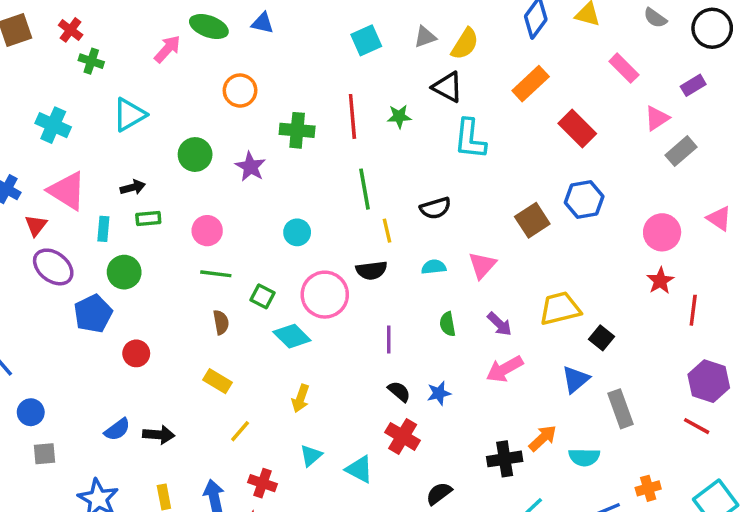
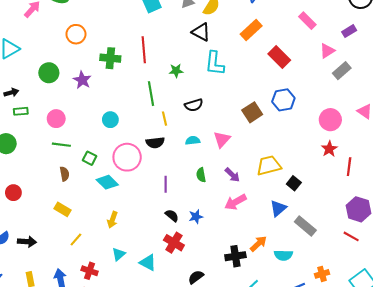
green star: (399, 116) -> (176, 71), moved
gray rectangle: (621, 409) -> (305, 226), turned -30

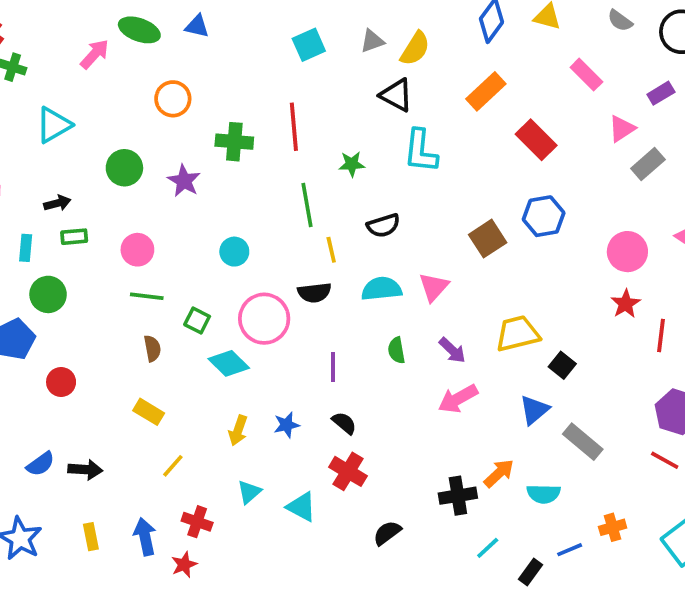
cyan semicircle: (193, 141) -> (382, 289), size x1.5
blue star: (196, 217) -> (286, 425), moved

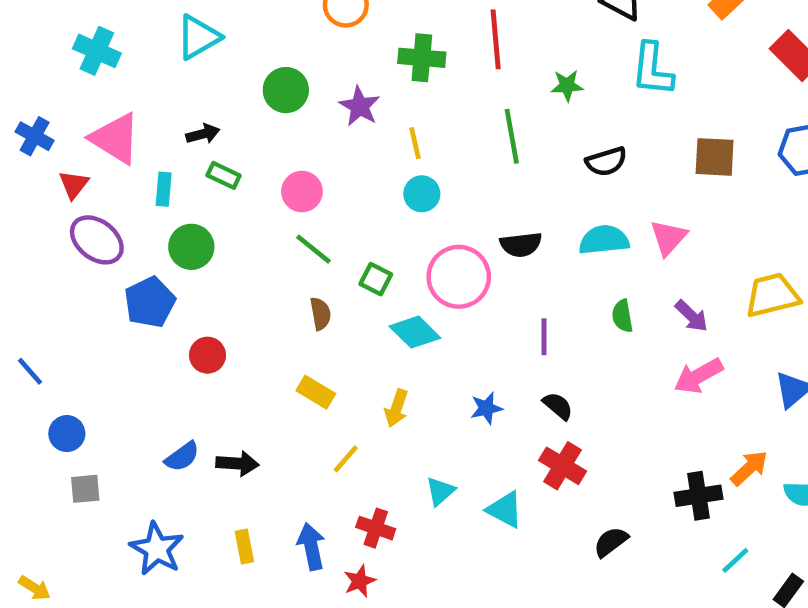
green rectangle: (74, 237) -> (224, 175), turned 30
brown square: (488, 239) -> (715, 157), moved, turned 36
yellow line: (331, 250) -> (415, 143), moved
green line: (147, 296) -> (314, 249), turned 32
yellow arrow: (238, 430) -> (396, 408), moved

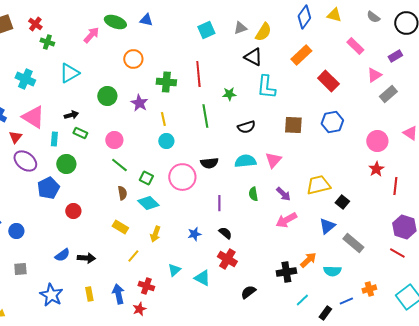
cyan diamond: (415, 332) -> (148, 203), moved
blue circle: (67, 434) -> (16, 231), moved

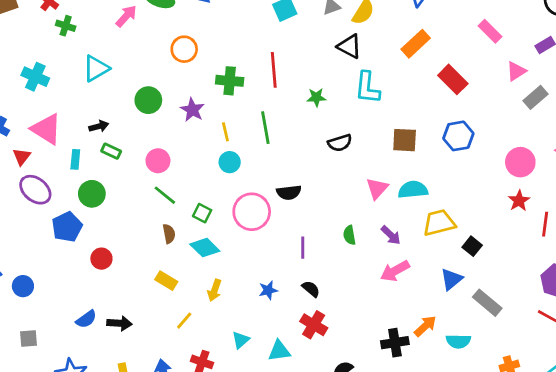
green line: (205, 116) -> (265, 128), moved
cyan semicircle: (245, 161) -> (413, 190), moved
cyan triangle: (202, 278) -> (279, 351), turned -36

